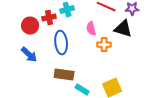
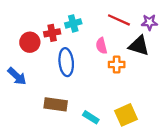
blue arrow: (29, 55) -> (17, 76), moved
brown rectangle: (64, 75) -> (56, 104), moved

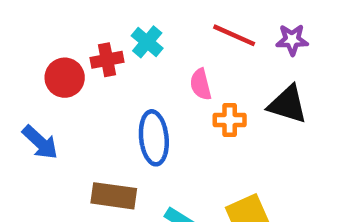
cyan cross: (73, 23) -> (147, 42), turned -35
black triangle: (139, 46) -> (288, 104), moved
blue ellipse: (66, 62) -> (154, 138), moved

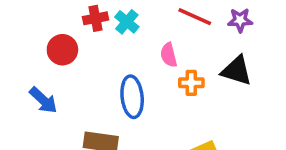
red cross: (107, 60) -> (96, 18), moved

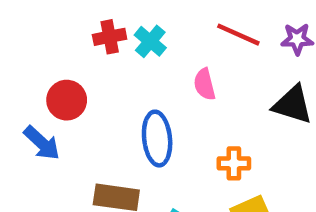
red circle: (62, 50) -> (67, 100), moved
orange cross: (191, 83) -> (234, 163), moved

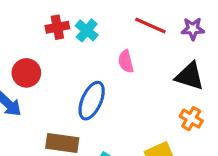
blue ellipse: (157, 139) -> (92, 101), turned 30
orange cross: (234, 163) -> (191, 119), moved, turned 30

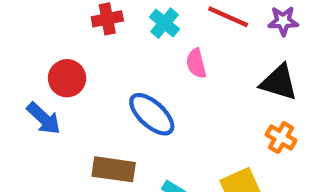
cyan cross: (87, 30) -> (164, 23), moved
blue ellipse: (92, 101) -> (152, 114), turned -72

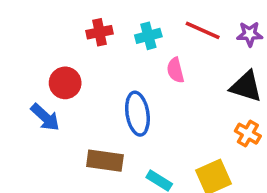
cyan cross: (164, 23) -> (148, 36), turned 35
blue ellipse: (152, 114) -> (137, 114), turned 39

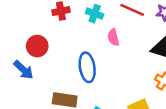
cyan cross: (148, 36) -> (95, 14), turned 35

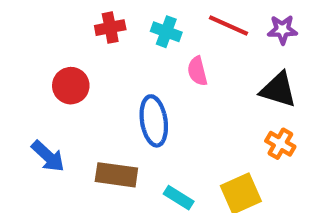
blue arrow: (23, 70) -> (48, 156), moved

